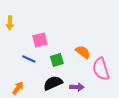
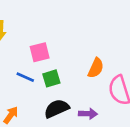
orange semicircle: (83, 52) -> (96, 68), turned 77
green square: (57, 60) -> (51, 78), moved

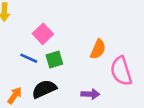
pink square: (40, 52) -> (43, 34), turned -30
black semicircle: (57, 109) -> (44, 89), moved

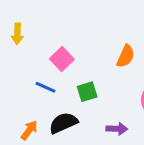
orange semicircle: (98, 49) -> (126, 56), moved
green square: (54, 59) -> (87, 92), moved

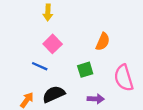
yellow arrow: (17, 34) -> (48, 12), moved
green square: (87, 92) -> (85, 70), moved

